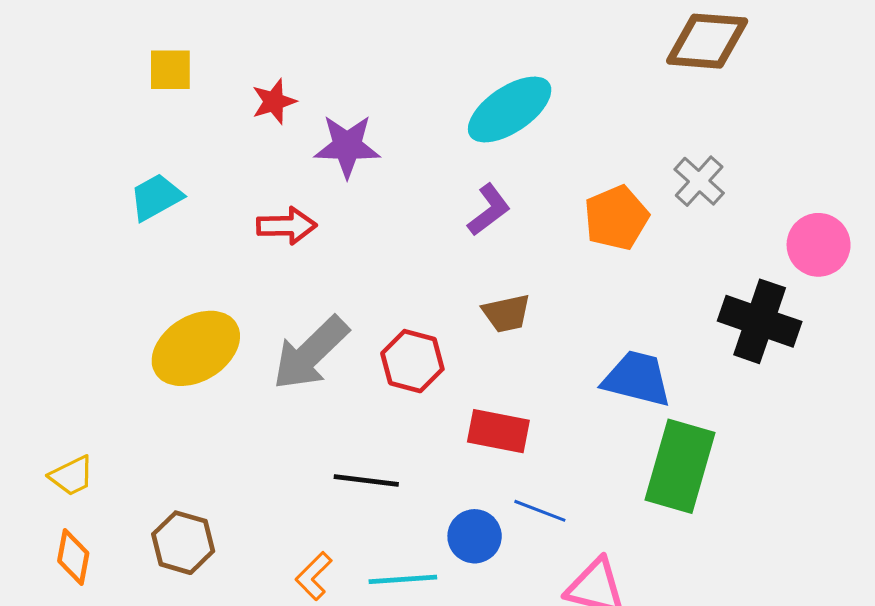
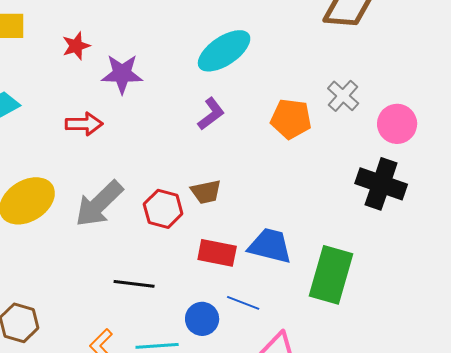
orange pentagon: (616, 218) -> (291, 119), turned 30
pink circle: (819, 245) -> (397, 124), moved
brown trapezoid: (506, 313) -> (206, 192), moved
blue trapezoid: (637, 379) -> (270, 246), moved

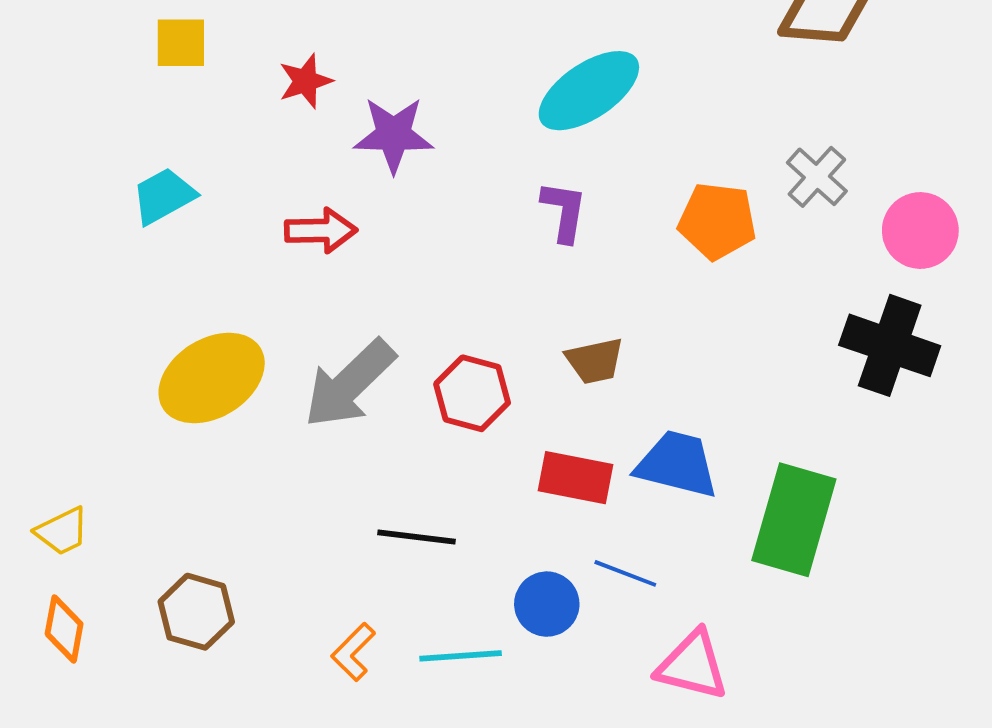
purple L-shape: (211, 114) -> (564, 211), turned -44
brown trapezoid: (206, 192) -> (595, 361), moved

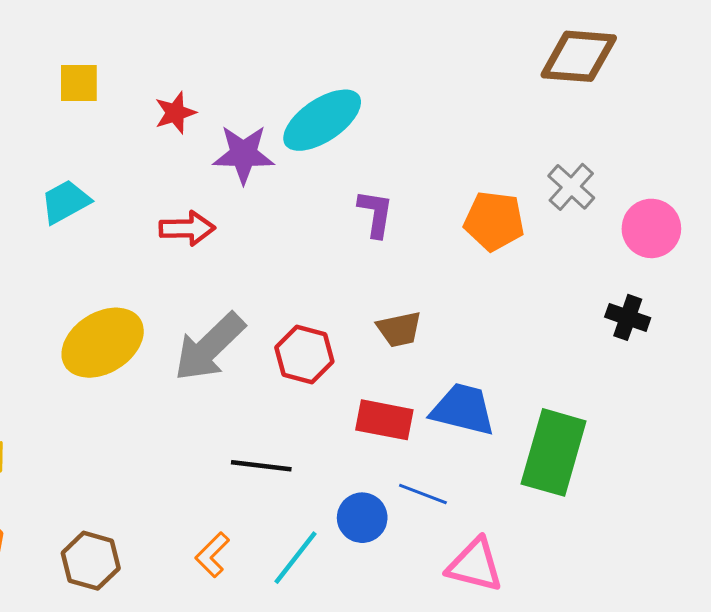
cyan ellipse: (589, 91) -> (322, 120), moved
black cross: (890, 345) -> (628, 317), size x0.6
brown hexagon: (196, 612) -> (91, 561), moved
cyan line: (461, 656) -> (295, 558), turned -48

